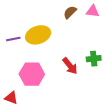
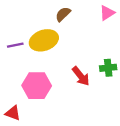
pink triangle: (93, 11) -> (107, 13), turned -40
brown semicircle: (70, 12) -> (63, 14), moved

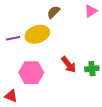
green cross: (108, 68) -> (92, 69), moved

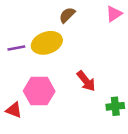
green cross: (92, 69) -> (115, 106), moved
red triangle: (11, 96) -> (14, 110), moved

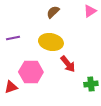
yellow ellipse: (47, 43) -> (51, 42), moved, turned 30
red triangle: (14, 110) -> (11, 87), turned -40

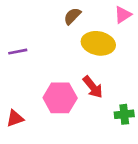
yellow ellipse: (51, 42) -> (98, 43), moved
pink hexagon: (31, 72) -> (60, 98), moved

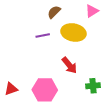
purple line: (18, 52) -> (43, 36), moved
pink hexagon: (60, 98) -> (45, 90), moved

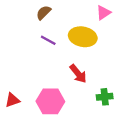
brown semicircle: (54, 12) -> (44, 13), moved
purple line: (43, 36) -> (48, 40), turned 40

